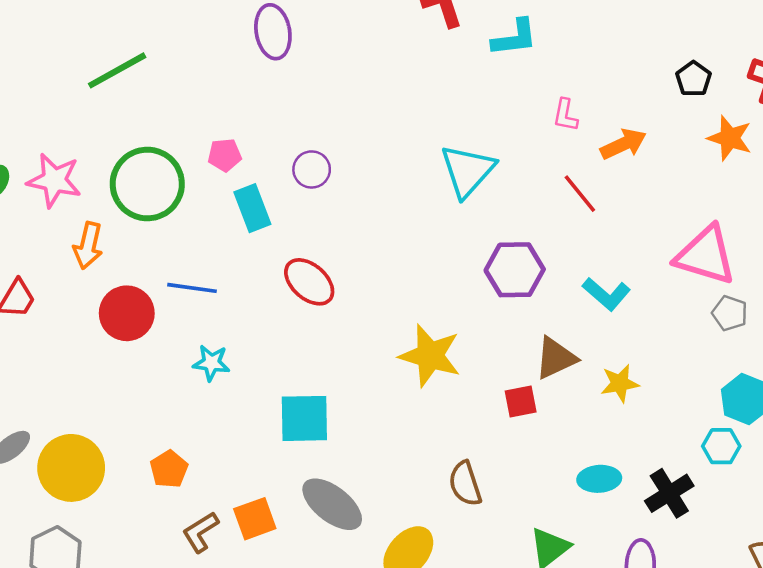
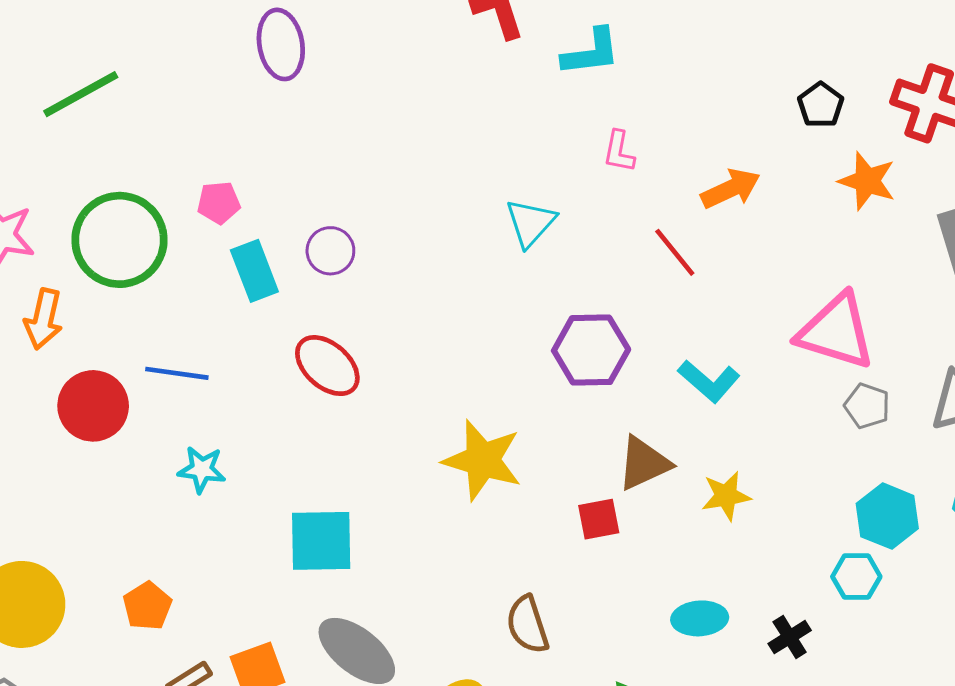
pink L-shape: (565, 115) -> (619, 151), moved
purple circle: (312, 169) -> (330, 251), moved
cyan triangle: (468, 171) -> (531, 223), size x0.7
black cross: (669, 493) -> (790, 637), size x0.7

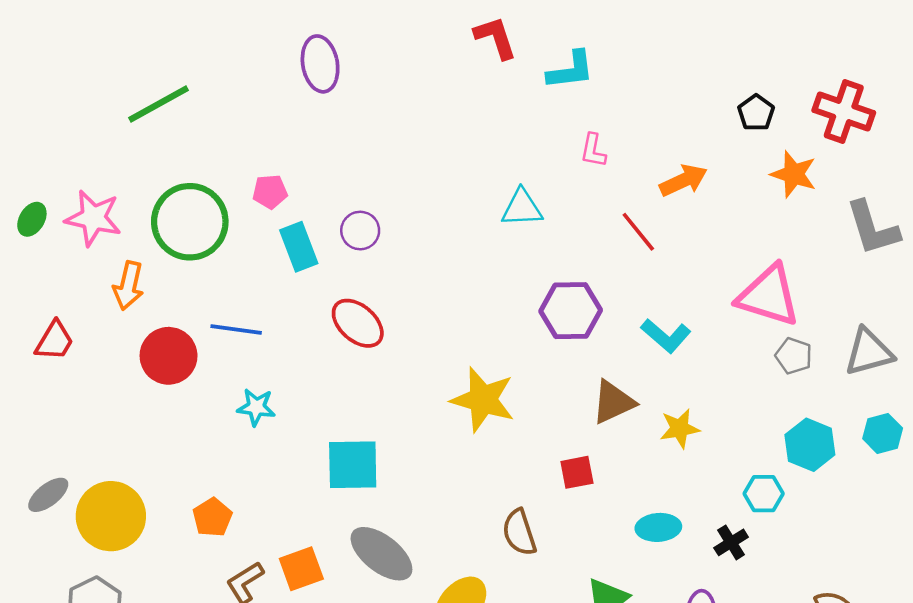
cyan triangle: (531, 223) -> (522, 208), turned 45
red square: (599, 519) -> (577, 472), moved
cyan hexagon: (856, 577) -> (764, 494), moved

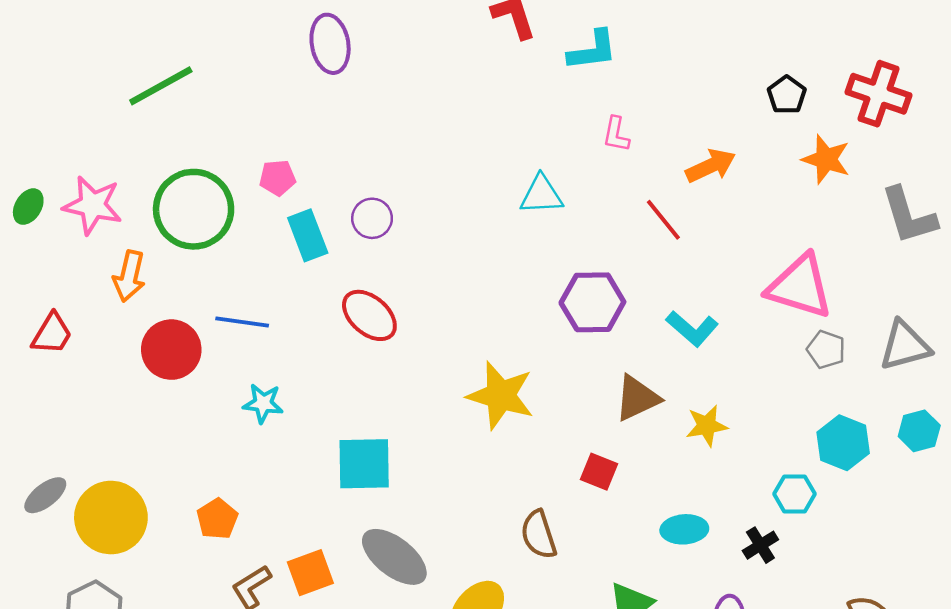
red square: (577, 472) -> (599, 472), turned 33

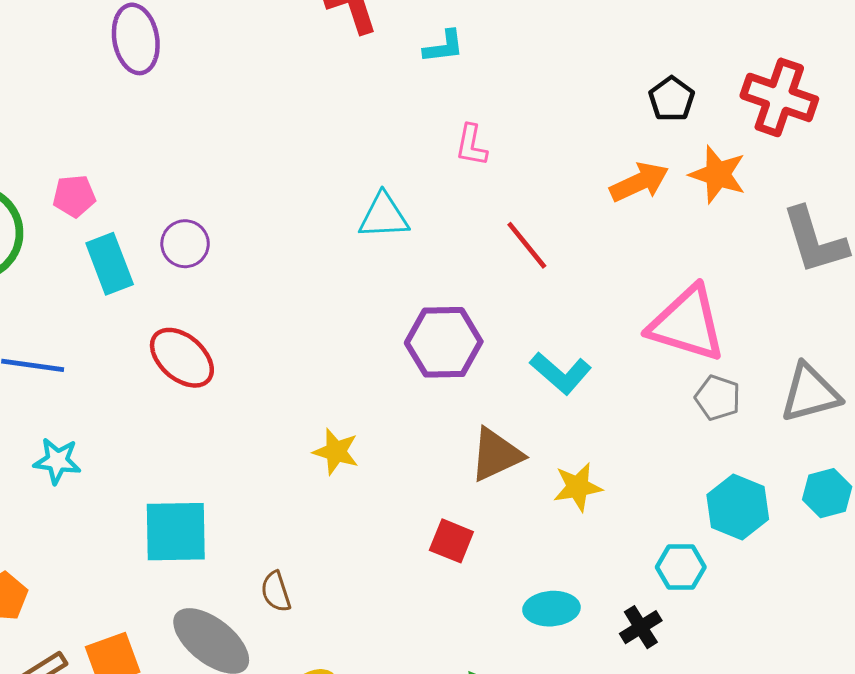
cyan L-shape: (592, 50) -> (444, 47), size x0.7
orange arrow: (711, 166) -> (639, 182), moved
yellow star: (501, 395) -> (336, 452), size x0.6
brown semicircle: (539, 535) -> (276, 592), moved, size x0.7

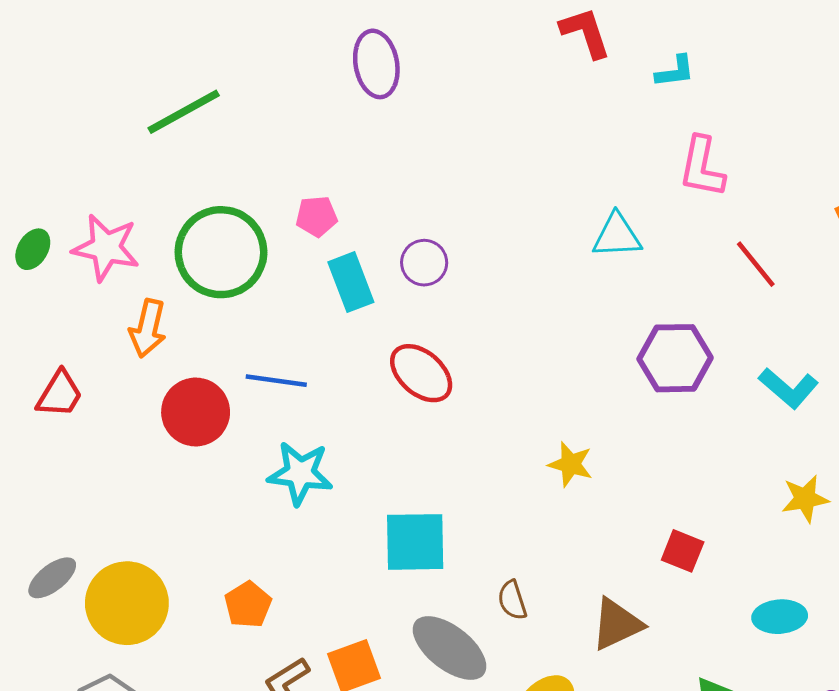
pink L-shape: (471, 145) -> (702, 167), size x1.5
brown triangle: (496, 455) -> (617, 624), moved
cyan star: (57, 461) -> (300, 473), size x1.4

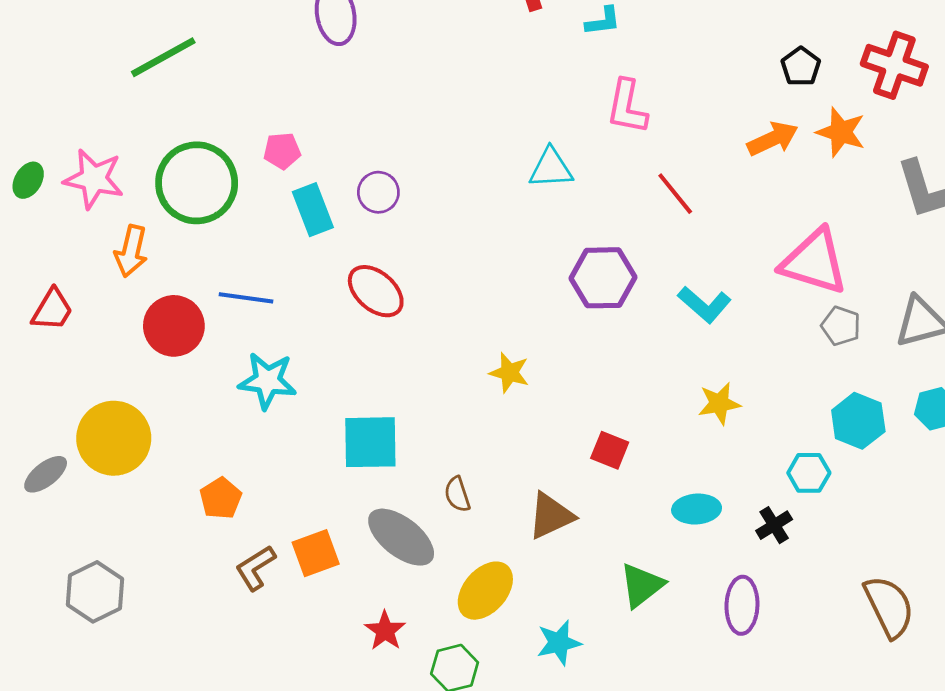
yellow circle: (127, 603) -> (114, 438), moved

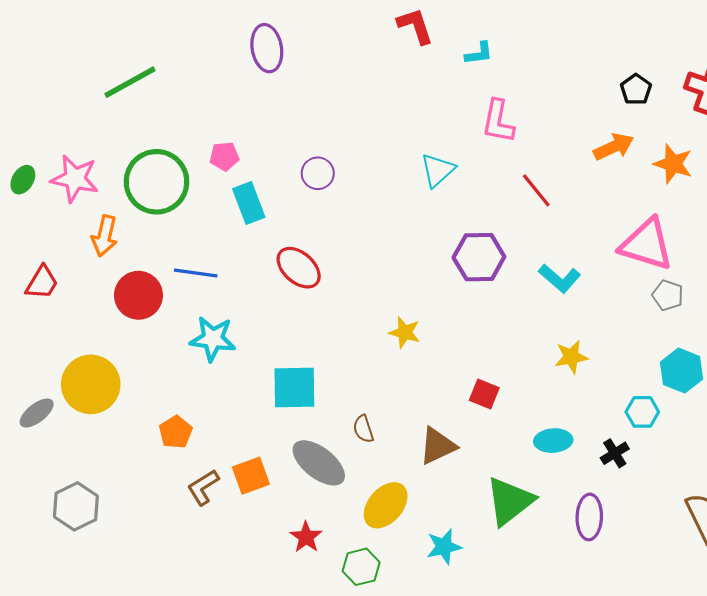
orange star: (841, 132) -> (673, 164), moved
cyan triangle: (551, 168) -> (438, 170), turned -39
purple circle: (378, 192) -> (318, 173), moved
green triangle: (642, 585) -> (510, 501), size x1.4

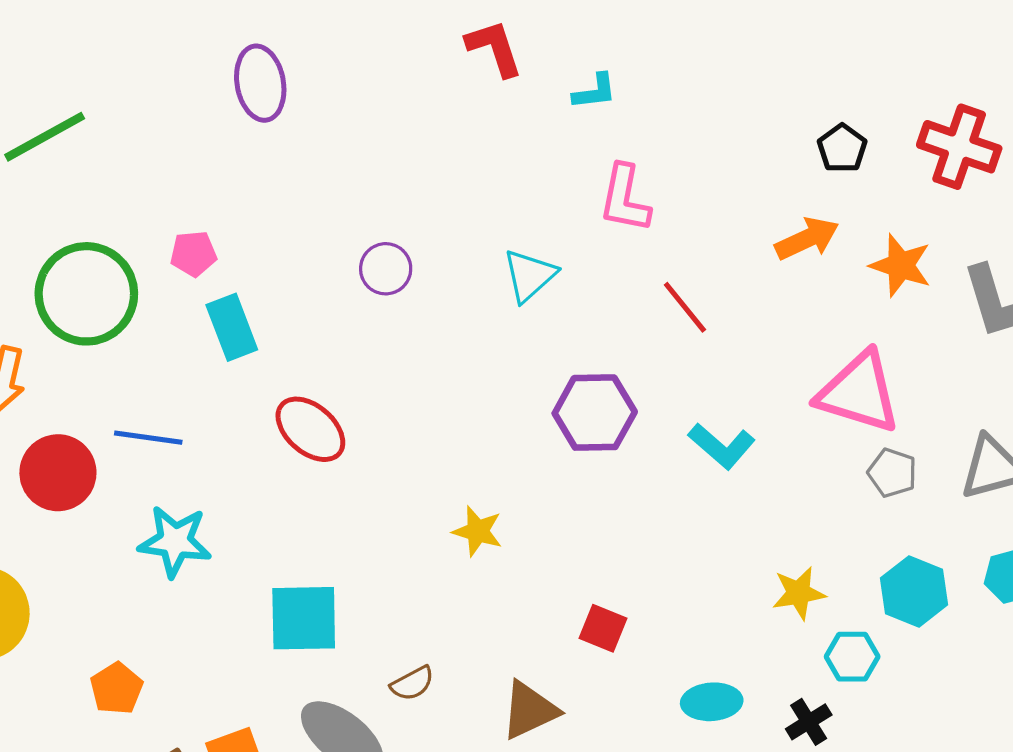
purple circle: (318, 173) -> (386, 269), moved
yellow star: (571, 357) -> (799, 593), moved
brown semicircle: (363, 429) -> (412, 683), turned -100

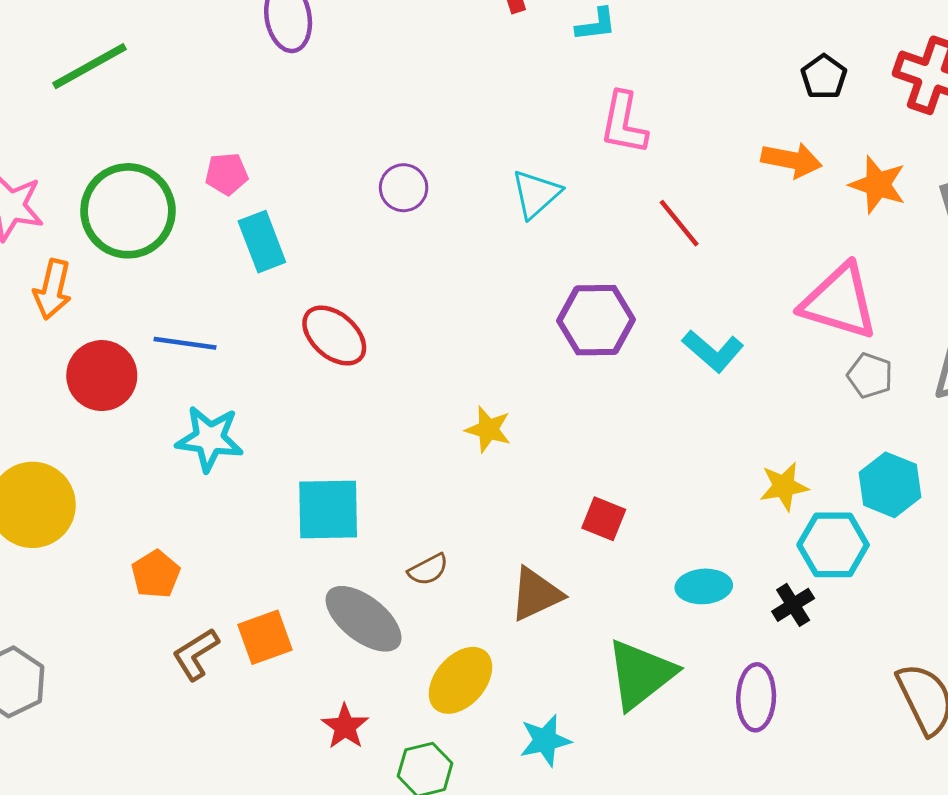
orange arrow: (807, 239) -> (792, 160), turned 36
cyan hexagon: (852, 657) -> (833, 545), size x1.4

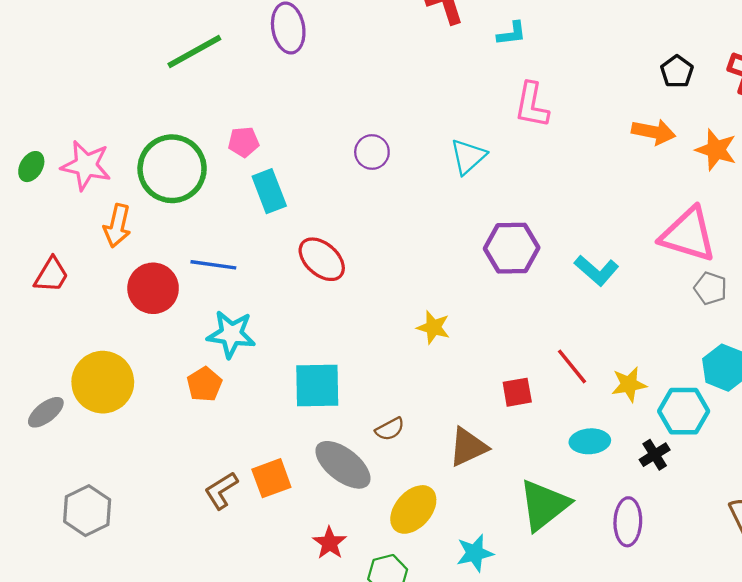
green line: (89, 66) -> (194, 51), moved
red line: (679, 223) -> (572, 366), moved
yellow star: (784, 486) -> (629, 384), moved
red square: (604, 519) -> (517, 392), turned -32
orange pentagon: (156, 574) -> (204, 384), moved

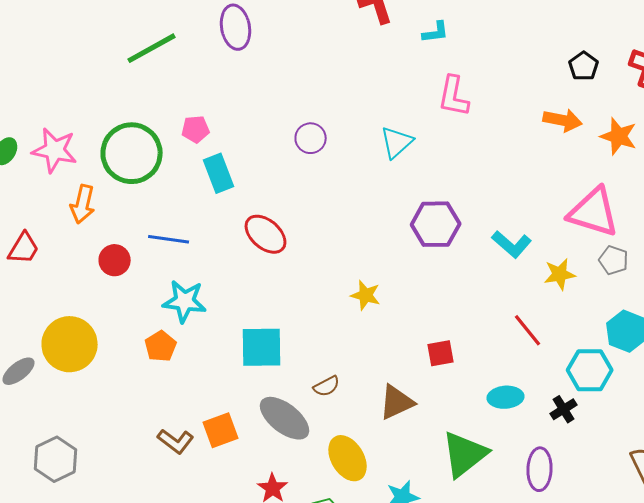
red circle: (153, 288) -> (115, 260), size x0.7
red line: (572, 366) -> (528, 330), moved
yellow star: (629, 384) -> (560, 274), moved
brown L-shape: (221, 490) -> (176, 441), turned -111
yellow ellipse: (413, 509) -> (348, 458), turned -72

